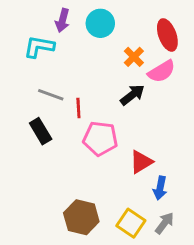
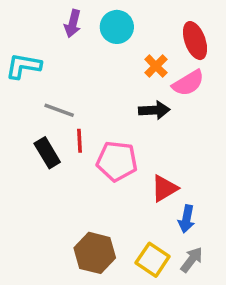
cyan L-shape: (39, 47) -> (23, 66), moved
black arrow: (132, 95) -> (154, 110), turned 35
red line: (78, 108) -> (79, 141), moved

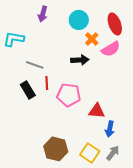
cyan circle: (117, 27) -> (79, 20), moved
black arrow: (154, 110) -> (80, 60), moved
red triangle: (164, 188) -> (97, 111), turned 36

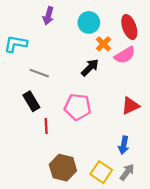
black arrow: (80, 60) -> (90, 67), turned -42
red line: (47, 83) -> (46, 126), moved
red triangle: (97, 111) -> (130, 106), moved, turned -30

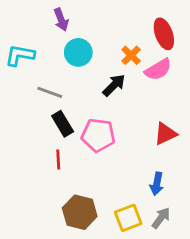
purple arrow: (48, 16) -> (61, 20), turned -36
cyan circle: (89, 22) -> (78, 52), moved
black rectangle: (31, 101) -> (63, 124), moved
yellow square: (101, 172) -> (128, 218), turned 35

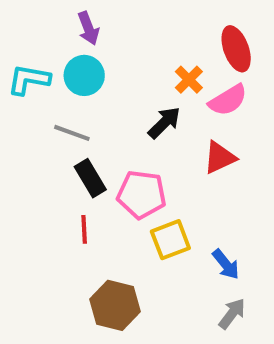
cyan circle: (78, 52) -> (84, 75), moved
red triangle: (165, 134) -> (220, 158), moved
blue arrow: (157, 184) -> (226, 264), turned -50
yellow square: (128, 218) -> (170, 240), moved

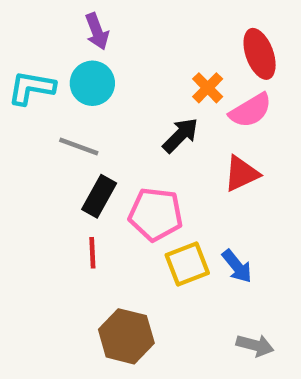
black rectangle: (90, 178) -> (99, 196), turned 60
blue arrow: (226, 264) -> (237, 266), moved
gray arrow: (232, 314) -> (255, 345), turned 68

